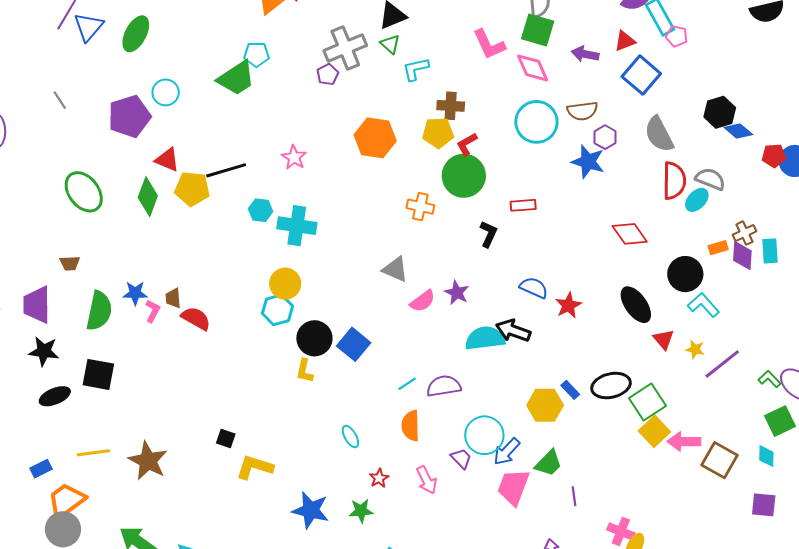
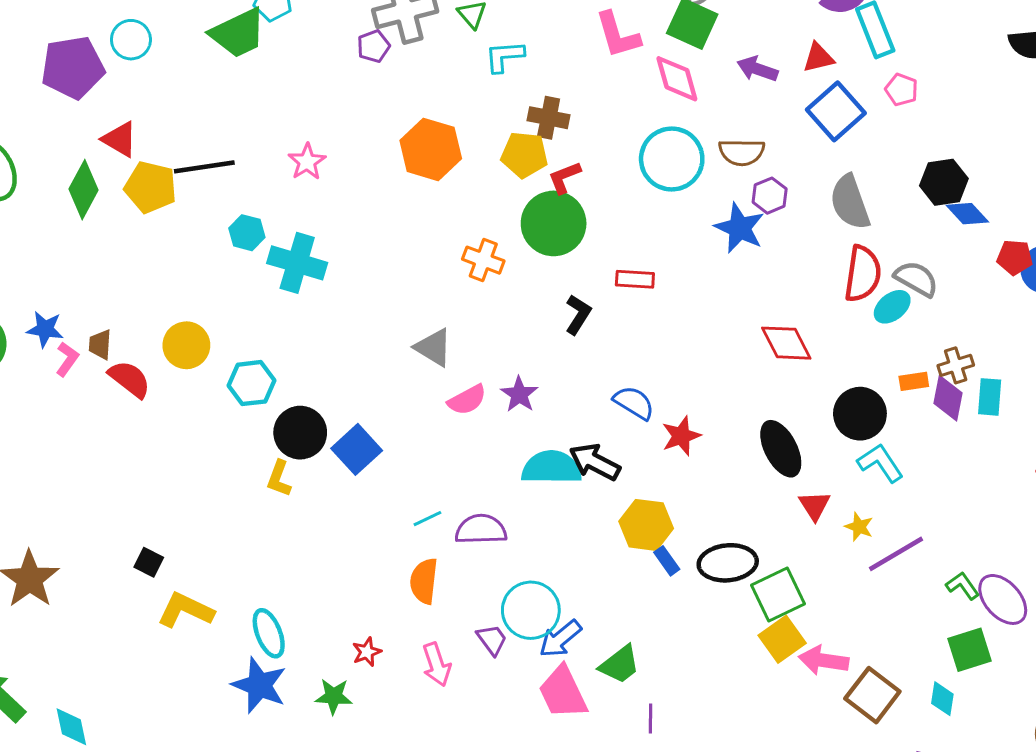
pink pentagon: (677, 36) -> (902, 90), moved
yellow circle: (285, 284) -> (186, 345), moved
yellow hexagon: (545, 405) -> (646, 525), moved
cyan ellipse: (350, 436) -> (269, 633), moved, size x1.4
pink trapezoid: (513, 487) -> (563, 692), turned -54

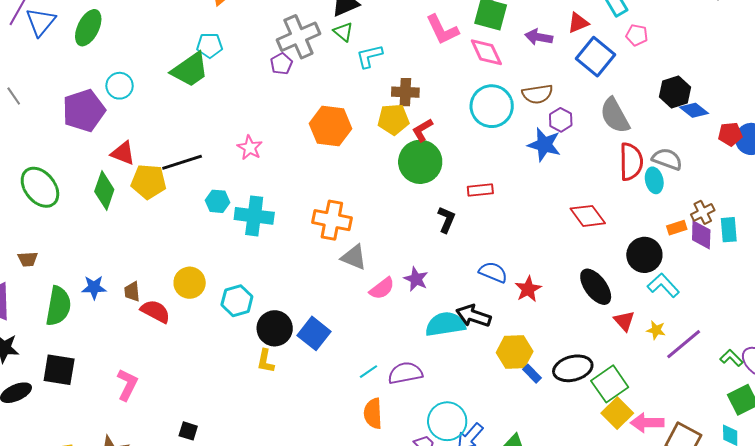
orange cross: (483, 260) -> (332, 220), moved, size x1.4
cyan ellipse: (892, 307) -> (654, 180), turned -55
pink L-shape: (67, 359) -> (127, 385), moved, size x1.4

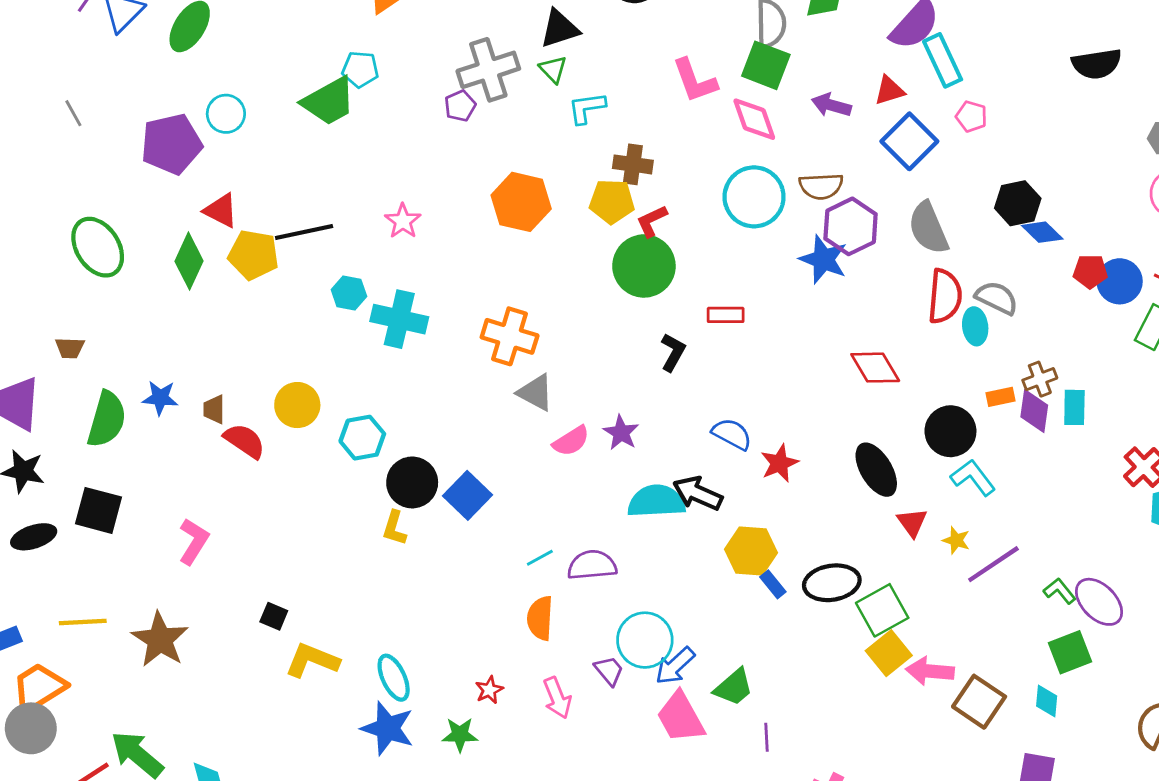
purple hexagon: (561, 120) -> (851, 226), size x1.6

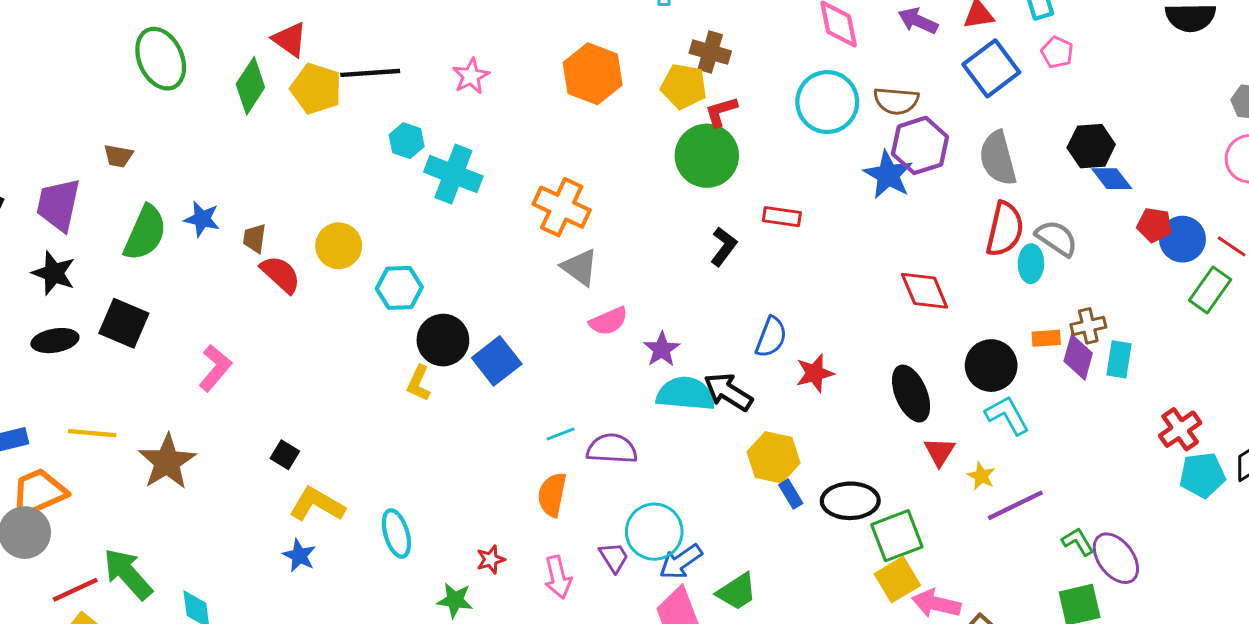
purple star: (621, 433) -> (662, 349), moved
blue semicircle: (732, 434) -> (771, 337), turned 75
blue star: (388, 728) -> (299, 556), moved, size x0.6

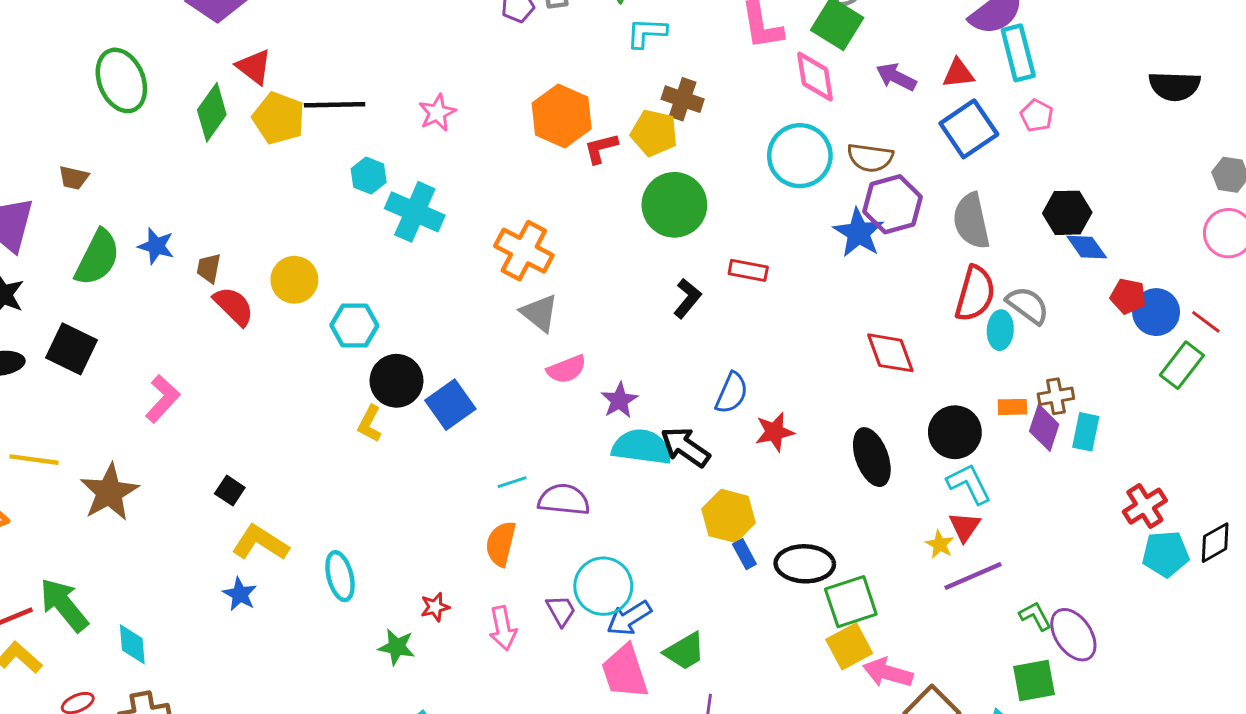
red L-shape: (721, 112) -> (601, 148), moved
red triangle: (940, 452) -> (965, 527), moved

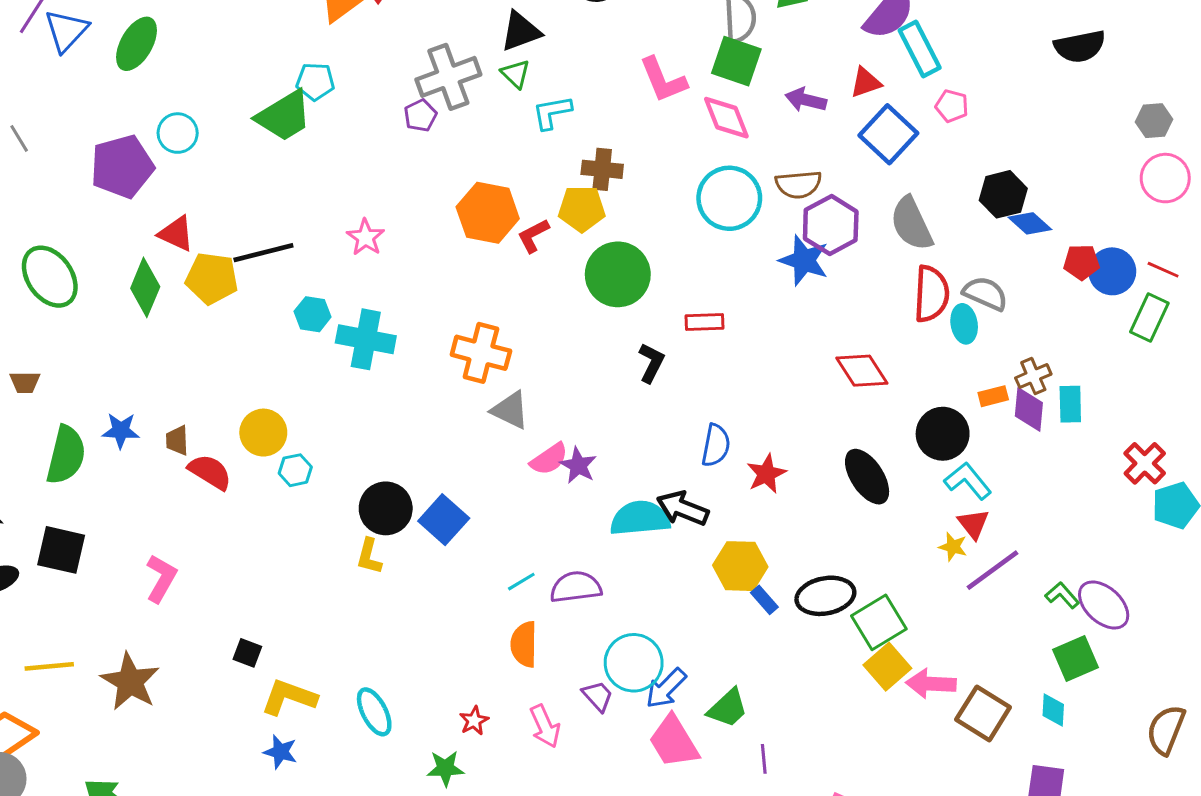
cyan hexagon: (354, 325) -> (295, 470), moved, size x0.7
purple star: (619, 400) -> (578, 465), moved

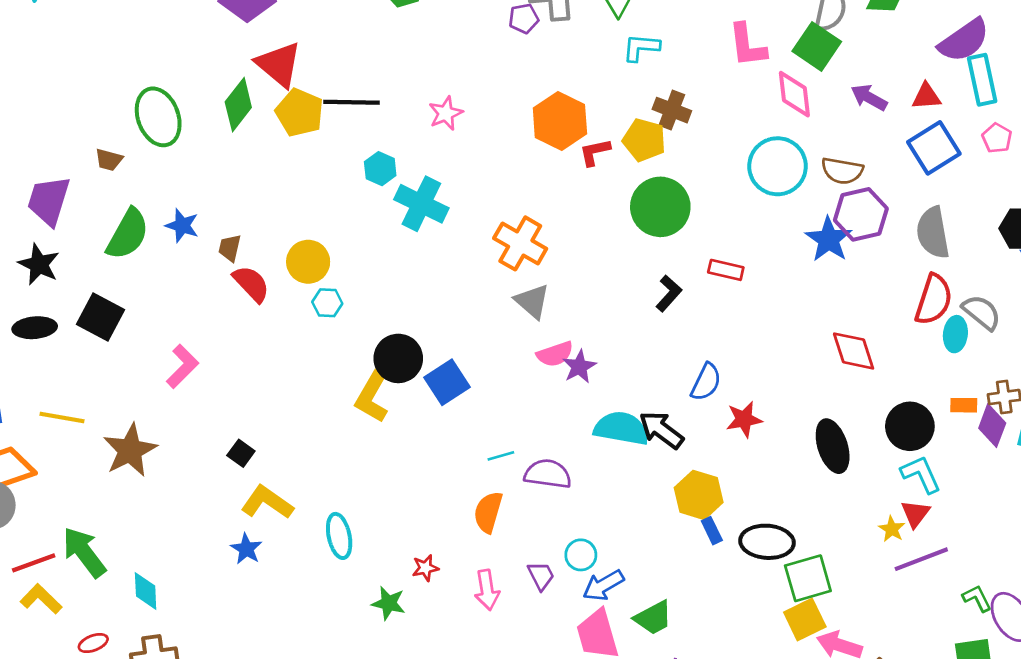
red triangle: (176, 234) -> (279, 64), size x1.4
green ellipse: (50, 277) -> (158, 117), moved
yellow L-shape: (369, 556) -> (372, 397), size x1.5
cyan circle: (634, 663) -> (581, 555), size x0.6

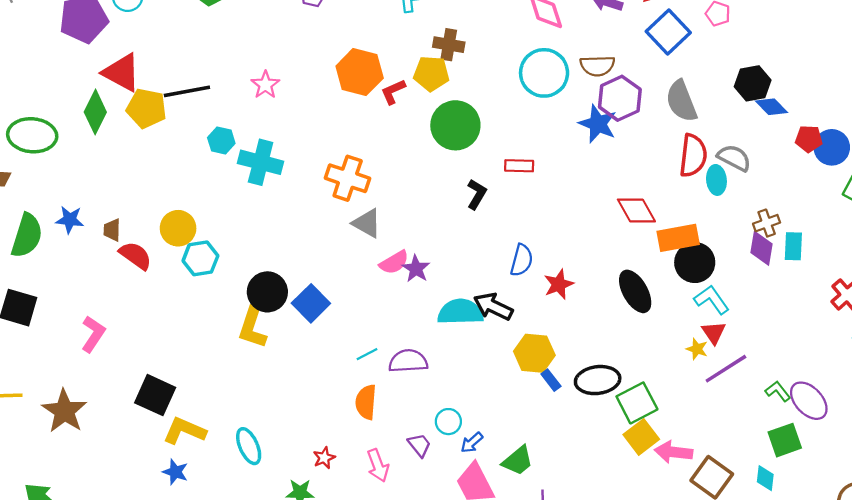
green ellipse: (158, 117) -> (32, 135), turned -54
cyan hexagon: (327, 303) -> (200, 258), size x1.4
orange rectangle: (964, 405) -> (678, 238), moved, size x1.8
black square: (241, 453) -> (155, 395), size x1.8
blue arrow: (603, 585) -> (472, 443), size x0.7

